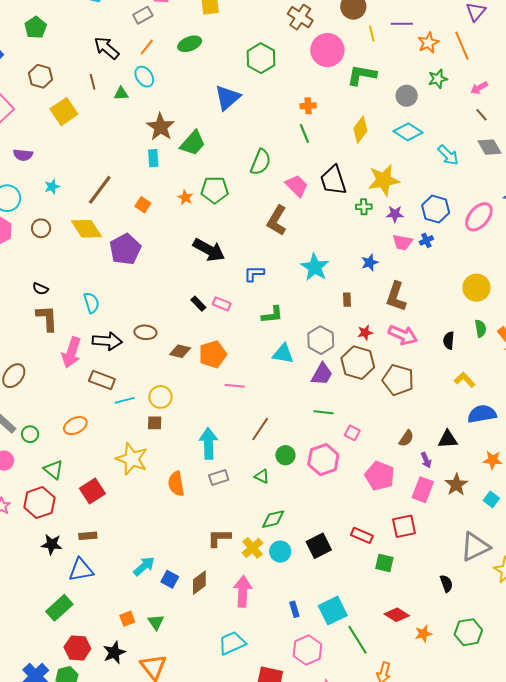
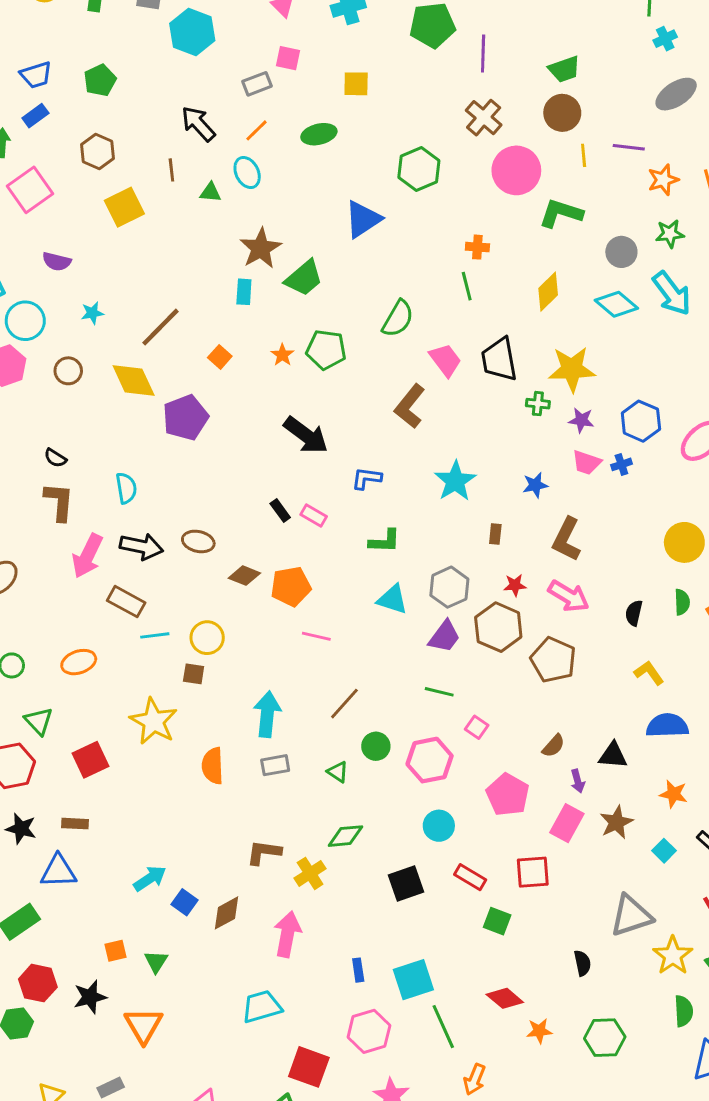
cyan arrow: (448, 155) -> (672, 293), moved, size x1.4
cyan circle: (280, 552) -> (439, 826), moved

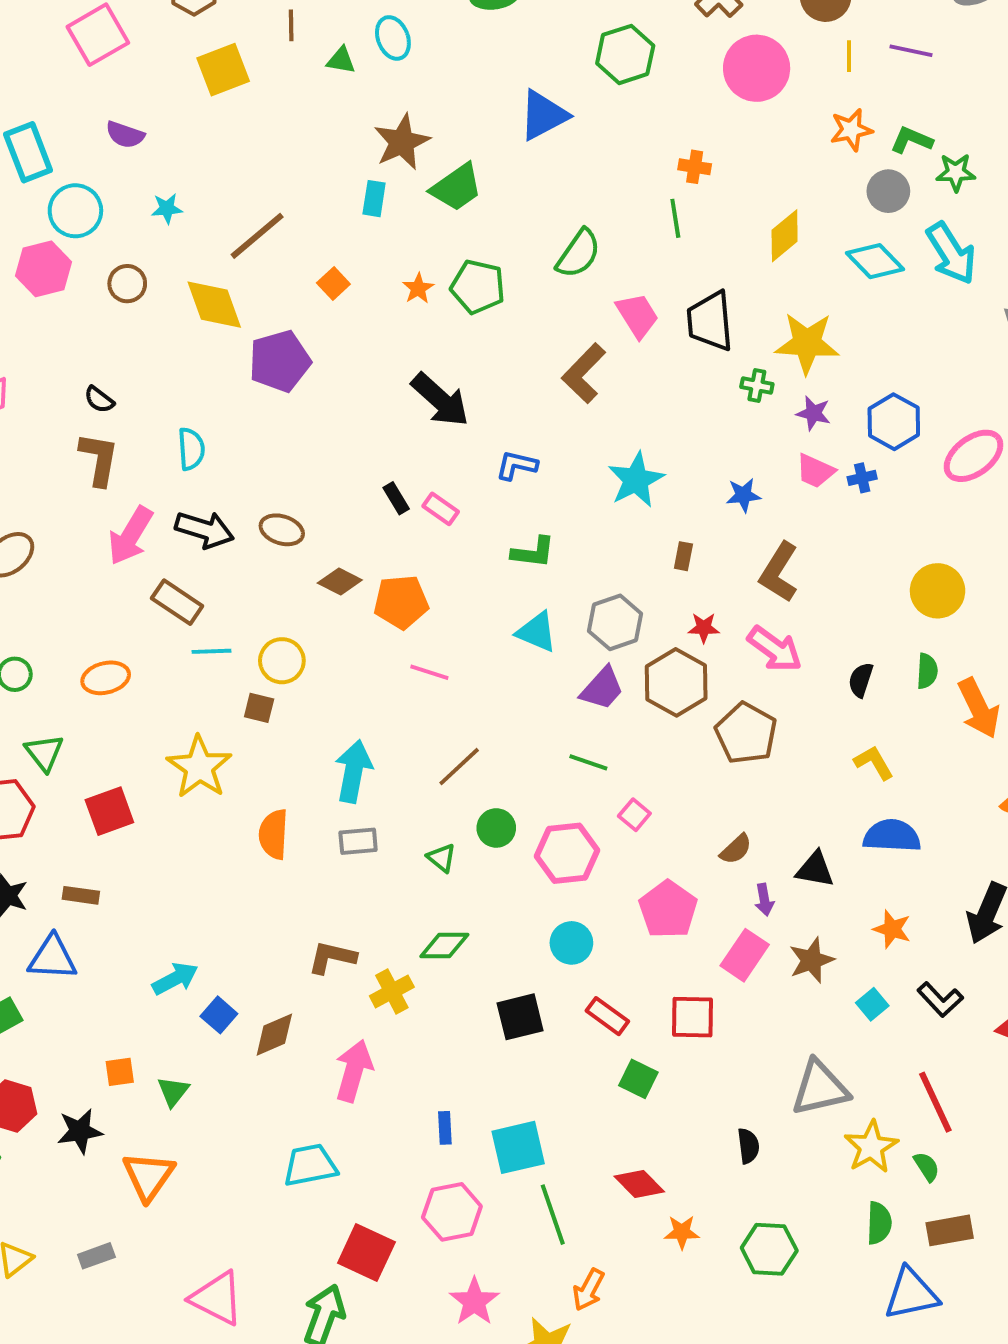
orange star: (663, 180) -> (851, 130), moved
green L-shape: (561, 213) -> (912, 140), moved, size x0.7

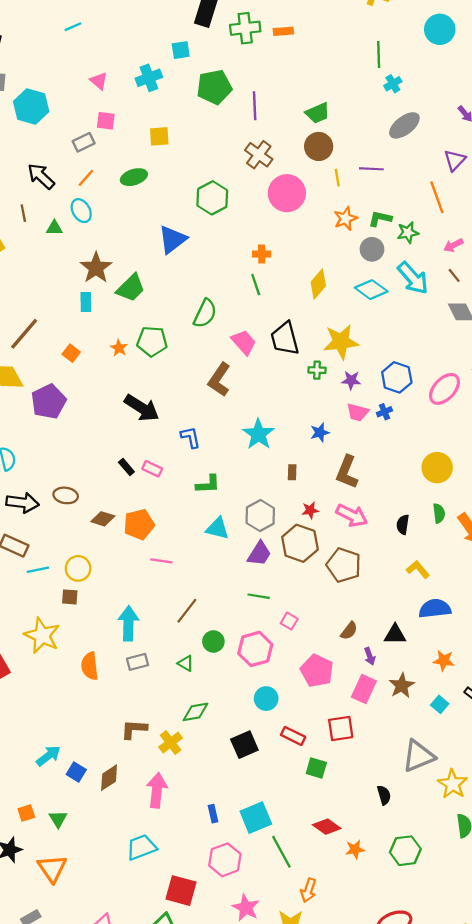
blue L-shape: (517, 465) -> (190, 437), turned 75

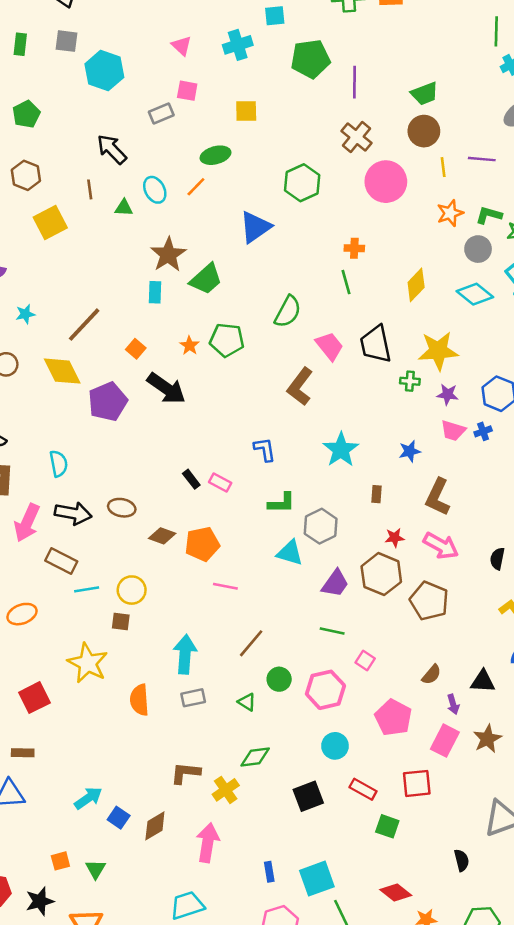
orange line: (86, 178) -> (196, 187), moved
black arrow: (142, 408) -> (166, 388), moved
gray hexagon: (260, 516) -> (321, 526), moved

